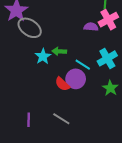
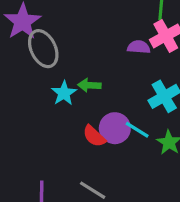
gray ellipse: (30, 28) -> (43, 49), turned 30
cyan line: (83, 65) -> (137, 130), moved

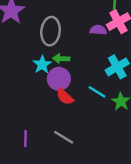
gray ellipse: (43, 49) -> (51, 31), moved, turned 32
purple circle: (115, 128) -> (59, 79), moved

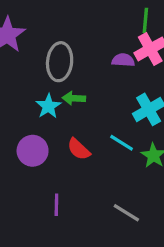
purple circle: (59, 79) -> (33, 151), moved
gray line: (64, 137) -> (126, 213), moved
purple line: (25, 138) -> (56, 205), moved

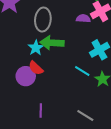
green arrow: (74, 98) -> (52, 43), size x1.6
red semicircle: (79, 149) -> (36, 68), moved

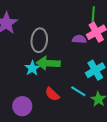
red semicircle: (36, 68) -> (52, 94), moved
purple circle: (26, 76) -> (22, 106), moved

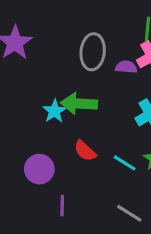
gray ellipse: (39, 40) -> (93, 52), moved
cyan line: (78, 91) -> (125, 163), moved

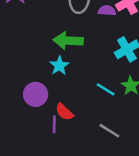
cyan star: (55, 111) -> (59, 66), moved
red semicircle: (85, 151) -> (64, 112), moved

